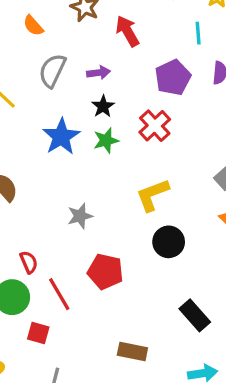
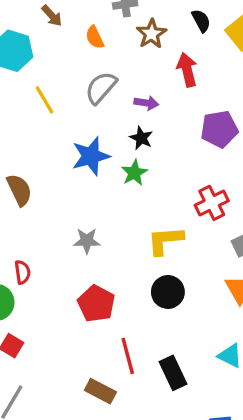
black star: (103, 106) -> (141, 138), turned -30
red cross: (155, 126) -> (212, 203), moved
green star: (106, 140) -> (134, 173), turned -30
red line: (59, 294) -> (128, 356), moved

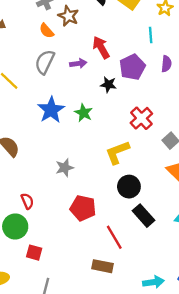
orange semicircle: (95, 37) -> (47, 31), moved
red arrow: (187, 70) -> (101, 47), moved
black star: (141, 138) -> (108, 85), moved
black rectangle: (173, 373) -> (143, 216), moved

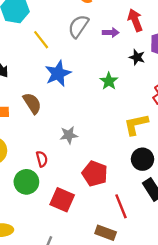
blue star: (51, 110) -> (58, 73), moved
gray star: (65, 168) -> (69, 135), moved
red square: (34, 253) -> (62, 200), moved, size x1.5

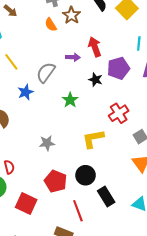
gray semicircle: (78, 26) -> (46, 72), moved
blue star: (58, 73) -> (25, 92), size x0.7
gray star: (69, 135) -> (47, 143), moved
black circle: (142, 159) -> (86, 175), moved

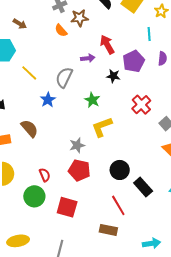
brown star: (72, 15) -> (79, 18), turned -30
yellow L-shape: (93, 139) -> (102, 127), moved
red pentagon: (56, 181) -> (79, 170), moved

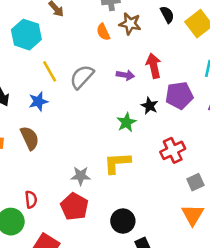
gray semicircle: (64, 77) -> (82, 77), moved
blue star: (48, 100) -> (38, 101), moved
green star: (92, 100) -> (126, 122), moved

